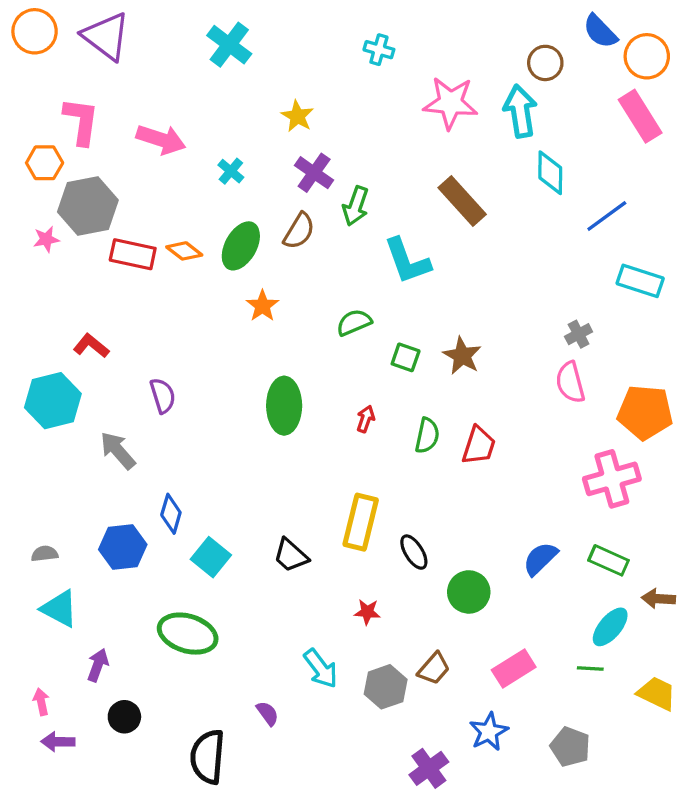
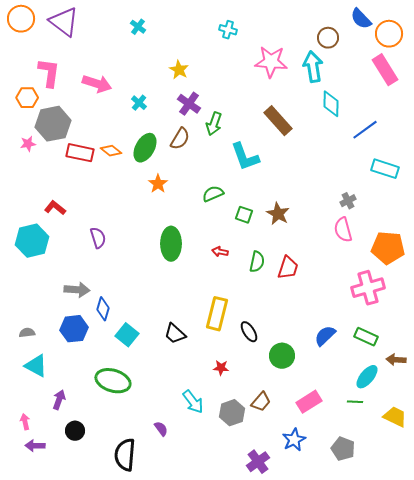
cyan cross: (229, 45) -> (138, 27), size x0.6
red arrow: (366, 419) -> (220, 252), turned -98
gray arrow: (118, 451) -> (77, 290), moved, turned 135

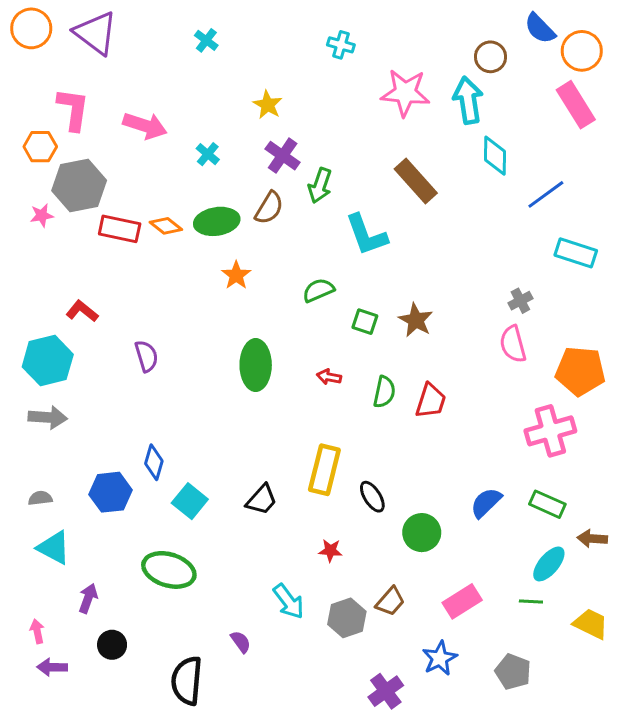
green ellipse: (145, 148) -> (217, 221), turned 52
gray arrow: (77, 290) -> (48, 417), moved
black trapezoid: (175, 334) -> (262, 500), turned -90

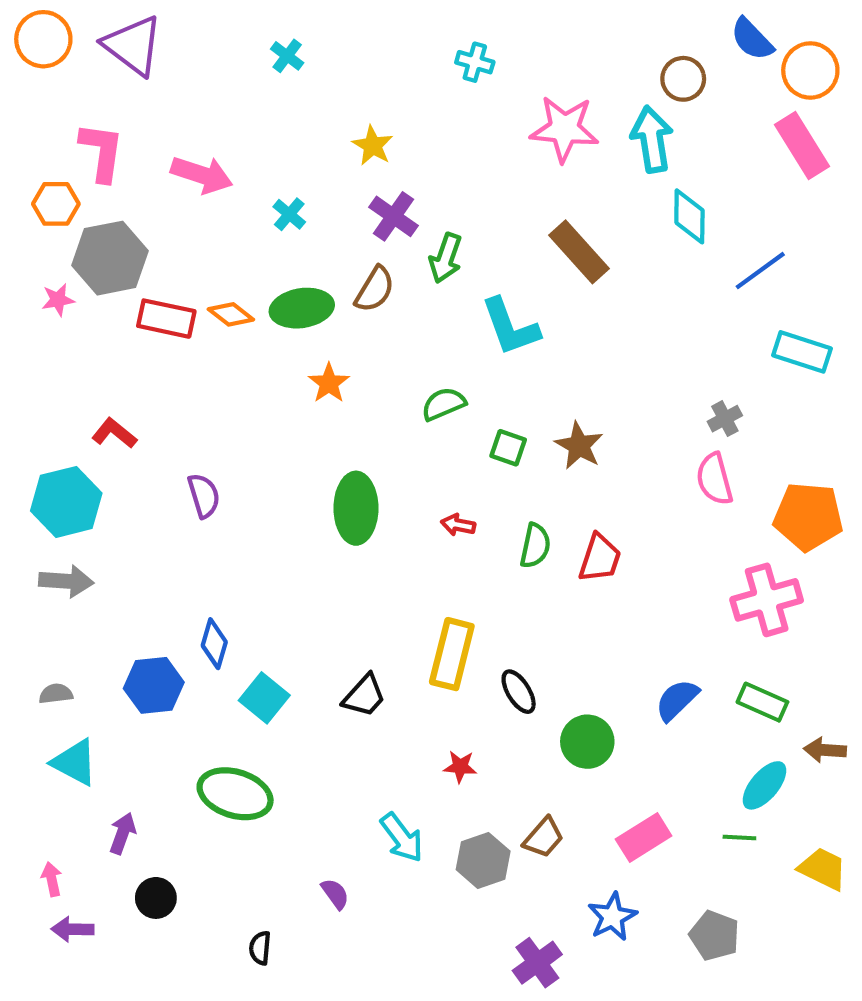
black semicircle: (187, 681) -> (260, 948), size x0.5

